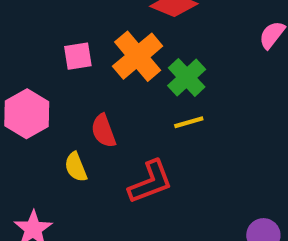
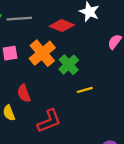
yellow line: (189, 122) -> (85, 90), moved

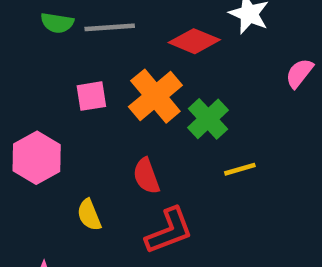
red semicircle: (24, 93) -> (146, 176), moved

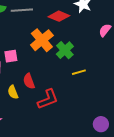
pink square: (91, 96) -> (11, 56), moved
red semicircle: (146, 176) -> (29, 81), moved

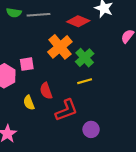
yellow line: (79, 72) -> (85, 81), moved
purple circle: (101, 124) -> (91, 129), moved

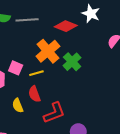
pink square: (27, 64) -> (16, 68), turned 32
yellow line: (85, 81) -> (36, 73), moved

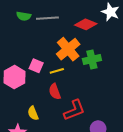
green cross: (72, 62) -> (92, 59), turned 30
yellow semicircle: (18, 106) -> (33, 113), moved

